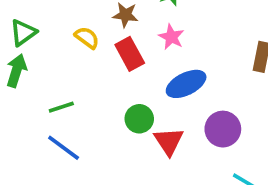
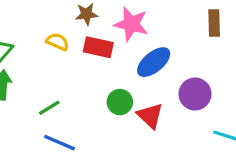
pink star: (171, 37) -> (131, 24), size x1.5
red rectangle: (130, 54) -> (98, 47), turned -36

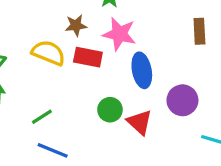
yellow semicircle: (58, 42) -> (48, 53), size x1.5
blue ellipse: (154, 62) -> (142, 70), turned -60

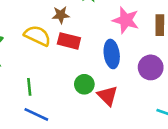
pink star: (119, 34) -> (126, 20), moved
purple circle: (182, 100) -> (151, 67), moved
green line: (42, 117) -> (29, 87), turned -66

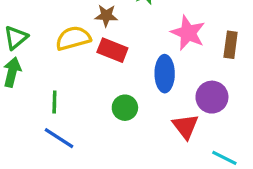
yellow semicircle: (37, 36) -> (73, 38), turned -48
red triangle: (108, 96) -> (185, 126), moved

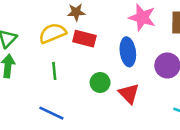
green line: (54, 102) -> (54, 71), moved
red triangle: (185, 126) -> (129, 94), moved

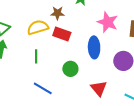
red triangle: (129, 94) -> (99, 88), moved
blue line: (51, 113) -> (43, 88), moved

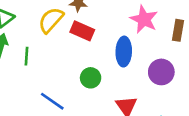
yellow semicircle: (38, 27) -> (51, 20), turned -35
green line: (36, 56) -> (27, 56), moved

